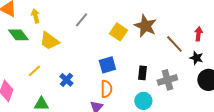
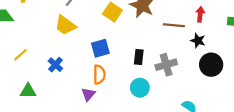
yellow trapezoid: (49, 41) -> (65, 25), moved
brown line: (174, 44) -> (174, 25), turned -42

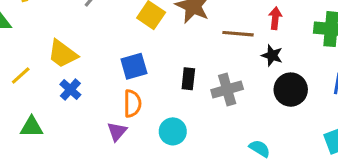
yellow trapezoid: (65, 25) -> (63, 54), moved
cyan circle: (140, 88) -> (173, 131), moved

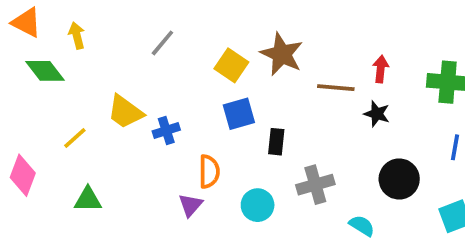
blue square: (134, 66) -> (239, 114), moved
blue cross: (70, 90) -> (166, 131), moved, turned 30
gray cross: (227, 90) -> (315, 185), moved
black circle: (291, 90) -> (399, 179), moved

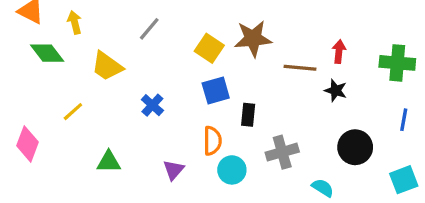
brown star: (282, 54) -> (253, 39), turned -30
yellow trapezoid: (125, 112) -> (107, 66), moved
blue cross: (166, 131) -> (152, 105), turned -30
orange semicircle: (209, 172) -> (212, 141), moved
green triangle: (88, 199) -> (109, 162), moved

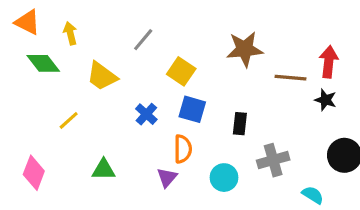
yellow square: (209, 48) -> (181, 71), moved
red arrow: (339, 52) -> (329, 62), size x1.4
blue square: (216, 90) -> (192, 109), moved, turned 32
orange semicircle: (212, 141) -> (183, 149), moved
pink diamond: (28, 144) -> (34, 173), moved

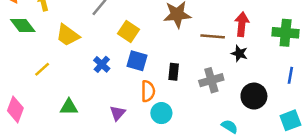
orange semicircle: (183, 149) -> (148, 91), moved
gray cross: (273, 160) -> (211, 80), moved

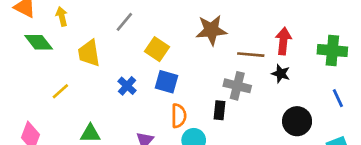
yellow trapezoid: (68, 35) -> (89, 53), turned 45
black rectangle: (174, 72) -> (220, 110), moved
blue line: (290, 75) -> (338, 98), turned -35
gray cross: (211, 80) -> (237, 86), moved, turned 30

